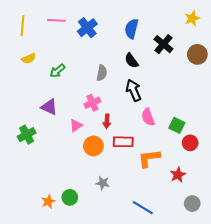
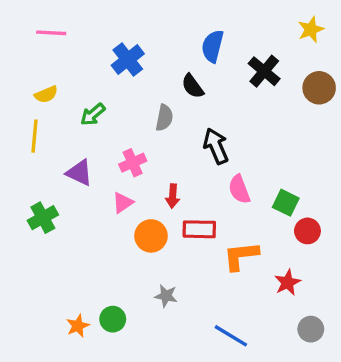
pink line: (56, 20) -> (51, 33), moved
yellow line: (22, 26) -> (35, 136), moved
blue cross: (87, 28) -> (128, 59), moved
black semicircle: (132, 61) -> (193, 86), moved
pink cross: (92, 103) -> (133, 163), moved

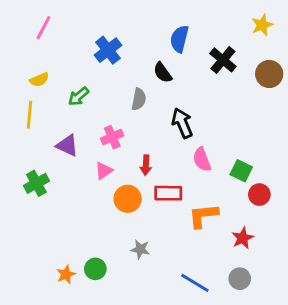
pink line: (51, 33) -> (43, 28), turned -65
gray circle: (311, 329) -> (240, 279), moved

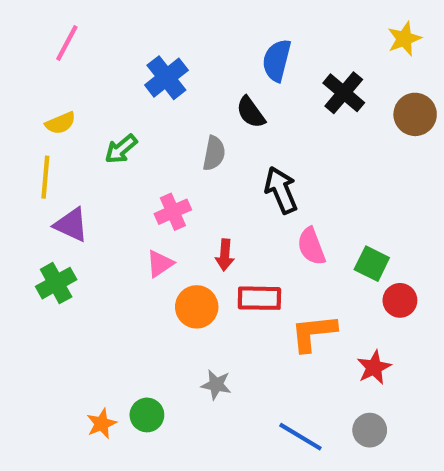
purple triangle: (67, 145) -> (71, 225), moved

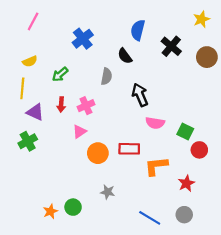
pink semicircle: (311, 246) -> (155, 123), turned -60
red arrow: (225, 255) -> (61, 105), moved

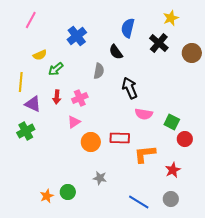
yellow star: (201, 19) -> (171, 18), moved
yellow semicircle: (30, 61) -> (40, 55), moved

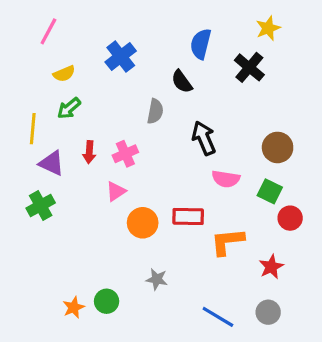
brown circle: (192, 53) -> (278, 147), moved
yellow semicircle: (40, 55) -> (64, 74), moved
green arrow: (56, 69) -> (69, 108), moved

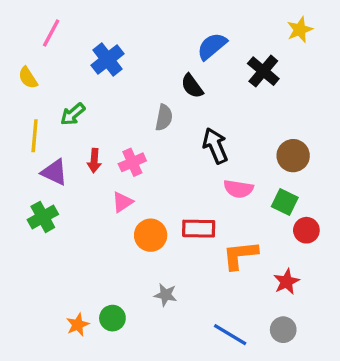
yellow star: (268, 28) -> (300, 30), moved
blue semicircle: (201, 44) -> (212, 46), turned 36
blue cross: (121, 56) -> (107, 60), moved
yellow semicircle: (64, 74) -> (28, 78), moved, turned 80

